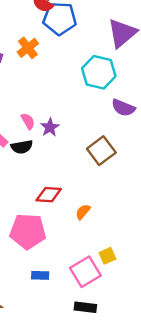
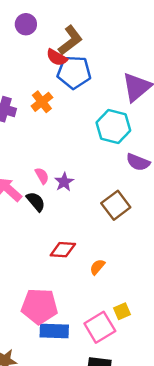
black semicircle: (22, 147) -> (36, 202), turned -120
pink pentagon: (28, 231) -> (39, 306), moved
blue rectangle: (40, 275) -> (54, 331), size x1.6

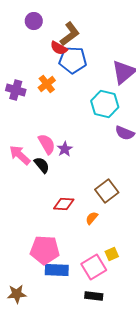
pink semicircle: (42, 176) -> (47, 144), size x1.5
brown square: (116, 205) -> (107, 191), moved

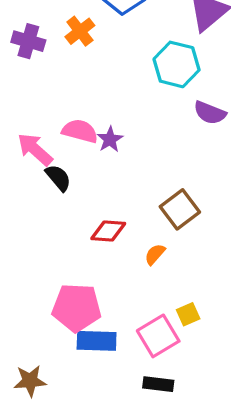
pink semicircle: (47, 144) -> (80, 131), turned -45
black semicircle: (42, 165) -> (58, 178), moved

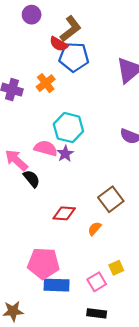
cyan hexagon: (177, 64) -> (68, 128), moved
pink square: (158, 336) -> (97, 282), size x0.7

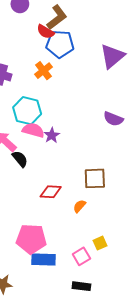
orange cross: (46, 83) -> (44, 71), moved
cyan hexagon: (68, 128) -> (27, 111), moved
brown square: (111, 199) -> (95, 178), turned 35

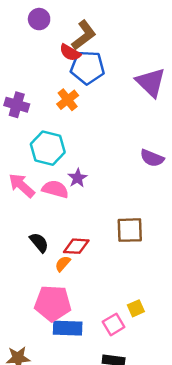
purple triangle: (112, 56) -> (151, 82), turned -36
pink semicircle: (33, 130) -> (55, 189), moved
black semicircle: (20, 159) -> (39, 243), moved
orange semicircle: (79, 206) -> (63, 264), moved

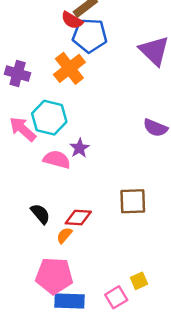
orange cross: (68, 100) -> (69, 68), size x1.4
pink arrow: (22, 185) -> (23, 129), moved

